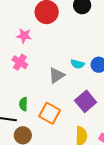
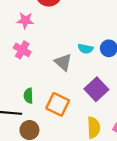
gray triangle: (57, 75) -> (63, 62), turned -42

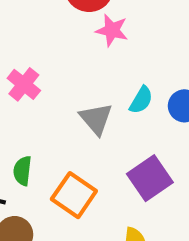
pink star: (25, 20) -> (112, 30), moved
cyan semicircle: (85, 49) -> (141, 100), turned -80

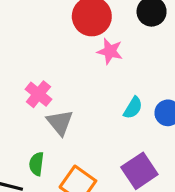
gray triangle: (96, 119) -> (60, 122), moved

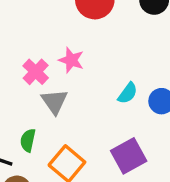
pink star: (110, 51) -> (71, 60), moved

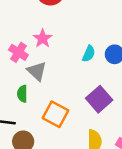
pink star: (71, 60) -> (43, 38), turned 30
green semicircle: (28, 140) -> (22, 94), moved

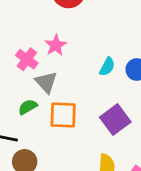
green semicircle: (22, 94) -> (28, 107), turned 56
orange square: (55, 114) -> (63, 115), moved, turned -30

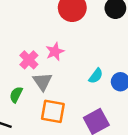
green semicircle: (28, 107) -> (16, 95), moved, turned -42

